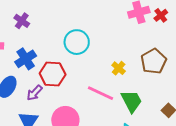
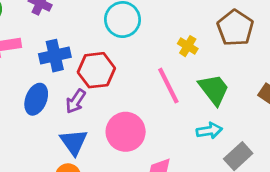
blue cross: (26, 59) -> (55, 56), turned 30
pink line: (101, 93) -> (168, 86), turned 48

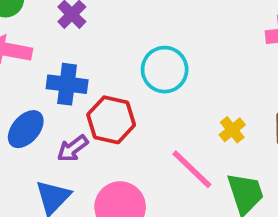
pink line: (168, 86) -> (192, 169), turned -39

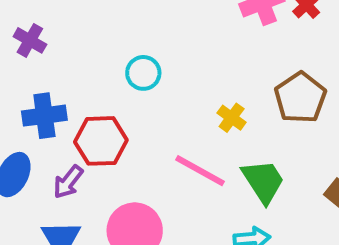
cyan circle: (165, 70) -> (143, 73), size x0.7

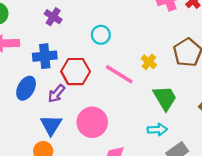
purple cross: (30, 40) -> (53, 17), moved
pink line: (200, 171) -> (119, 74), moved

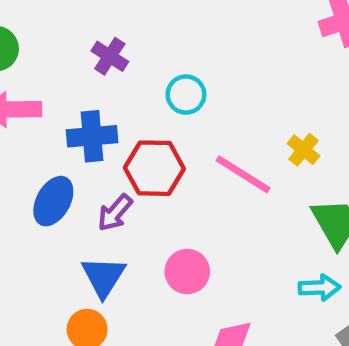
cyan circle: (101, 35) -> (186, 95), moved
pink circle: (92, 122) -> (187, 272), size x0.7

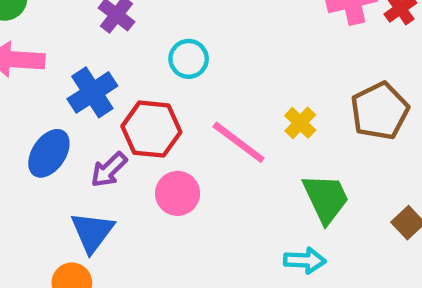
blue cross: (92, 136) -> (92, 92), turned -33
pink circle: (187, 272) -> (178, 193), moved

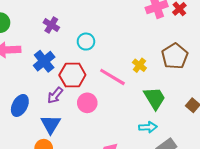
blue ellipse: (49, 153) -> (20, 105), moved

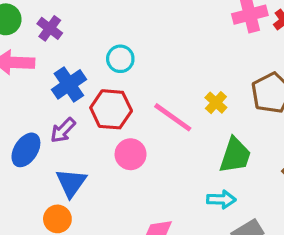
purple cross: (51, 25) -> (50, 28), moved
cyan circle: (86, 42) -> (120, 59), moved
purple arrow: (55, 95) -> (63, 130), moved
green trapezoid: (155, 98) -> (235, 155), turned 45

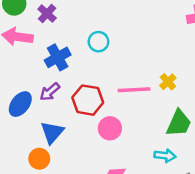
red hexagon: (111, 109) -> (88, 100), moved
pink line: (173, 117) -> (134, 90), turned -44
pink circle: (131, 154) -> (110, 128), moved

